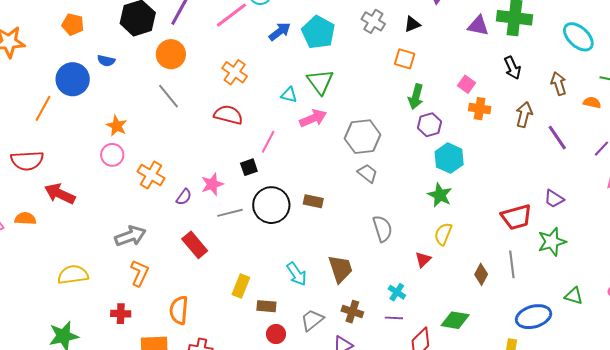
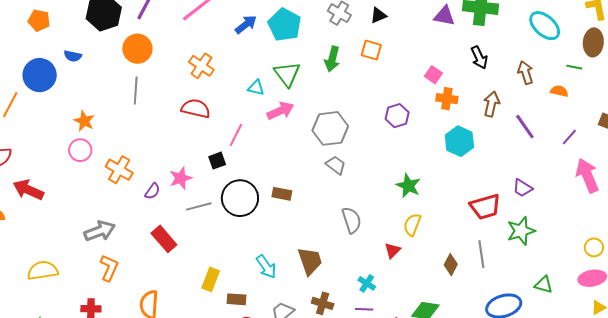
gray line: (169, 96) -> (136, 91), turned 44
green arrow: (416, 97) -> (332, 59), moved
cyan hexagon: (449, 158) -> (459, 141), moved

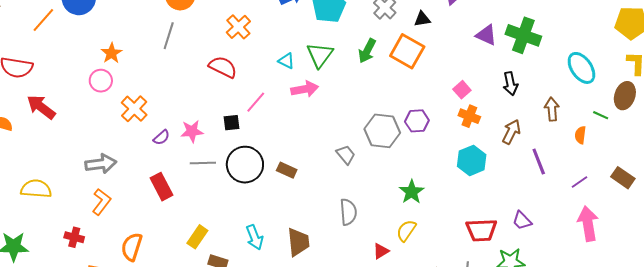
orange square: (371, 50) -> (407, 51), size x1.6
orange semicircle: (559, 91) -> (580, 135), turned -108
gray hexagon: (330, 128) -> (382, 131), moved

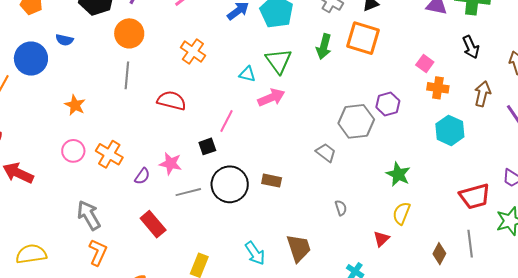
red semicircle: (223, 67) -> (172, 101), moved
pink circle: (101, 81) -> (73, 151), moved
pink star: (192, 131) -> (171, 164), turned 30
gray arrow: (101, 164) -> (89, 215), turned -100
gray semicircle: (348, 212) -> (341, 208), size x0.6

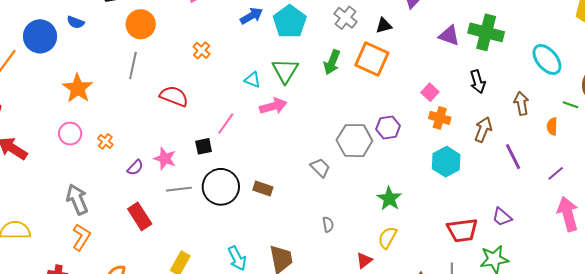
orange cross: (193, 52) -> (202, 50), size x0.7
orange star: (75, 105) -> (78, 88), size x1.4
orange cross: (109, 154) -> (105, 141), size x0.6

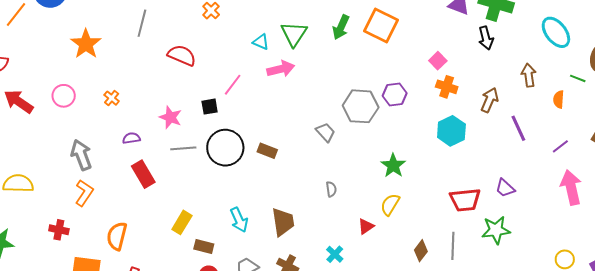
black arrow: (478, 82) -> (486, 38), moved
pink circle: (70, 134) -> (64, 96), moved
purple semicircle: (135, 167) -> (131, 138), moved, turned -144

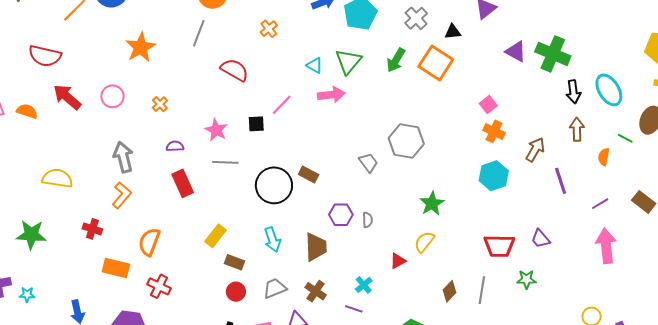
black arrow: (486, 38) -> (573, 92), moved
purple hexagon: (395, 95) -> (341, 215), moved
black circle: (225, 148) -> (274, 185), moved
green star: (496, 230) -> (527, 279), size x0.7

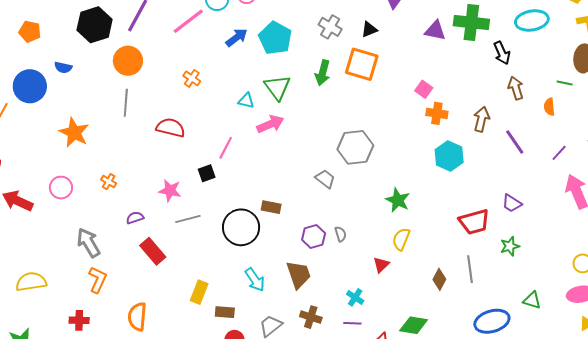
cyan ellipse: (609, 90) -> (532, 20), moved, turned -52

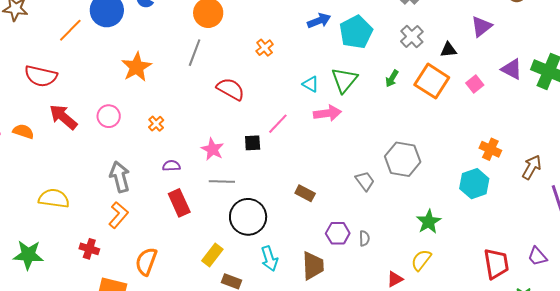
green arrow: (323, 73) -> (392, 78), size x0.7
pink square: (424, 89) -> (475, 84), moved
cyan hexagon: (449, 156) -> (474, 184), moved
red trapezoid: (474, 222) -> (496, 264), turned -100
black circle: (241, 227) -> (248, 217), moved

